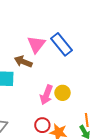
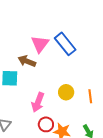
pink arrow: (46, 95) -> (38, 102), moved
orange line: (87, 120) -> (90, 96), moved

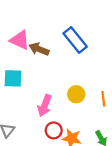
pink triangle: (40, 44) -> (20, 40), moved, turned -42
brown arrow: (27, 61) -> (39, 49), moved

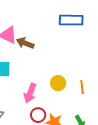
blue rectangle: (75, 40) -> (71, 20), moved, turned -50

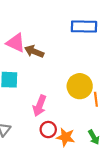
yellow circle: (58, 83) -> (80, 86), moved, size x1.5

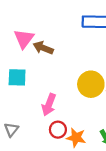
pink triangle: (16, 43) -> (24, 39), turned 42

